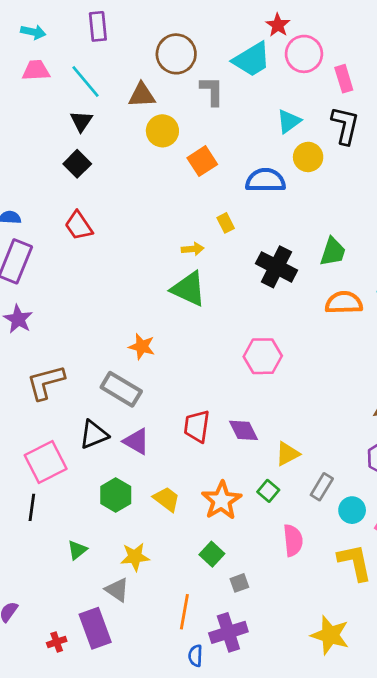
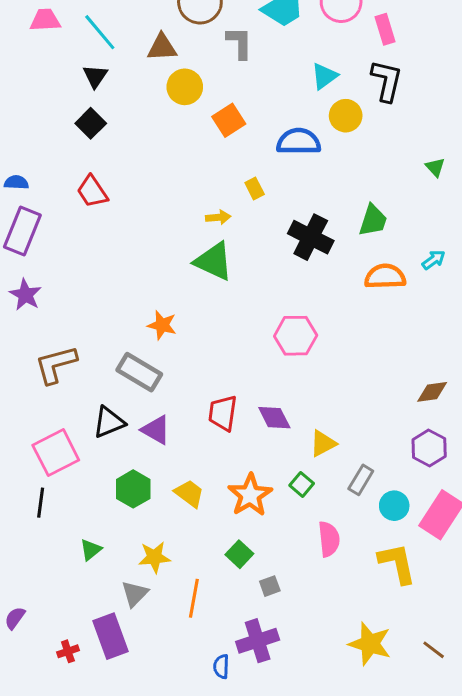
gray triangle: (117, 590) -> (135, 594), turned 40
orange line: (184, 612) -> (194, 598), moved

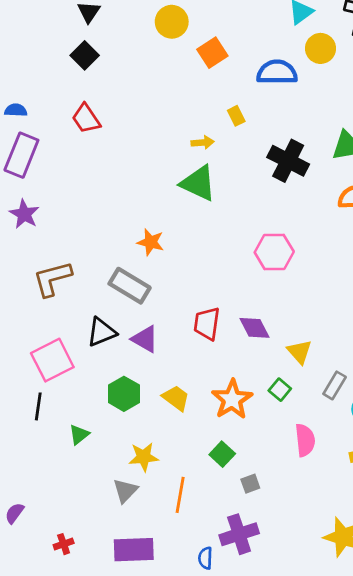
yellow triangle: (323, 443) -> (299, 352), turned -44
green triangle: (91, 550) -> (79, 435), moved
purple rectangle: (110, 636) -> (134, 550), moved, turned -72

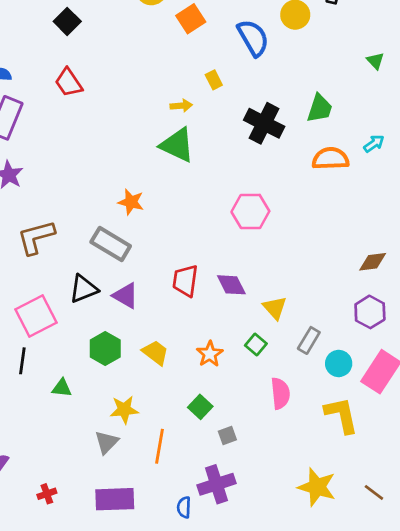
blue semicircle: (277, 72) -> (253, 38), turned 60
orange star: (232, 399) -> (210, 354), size x0.7
green triangle: (79, 435) -> (62, 388), turned 45

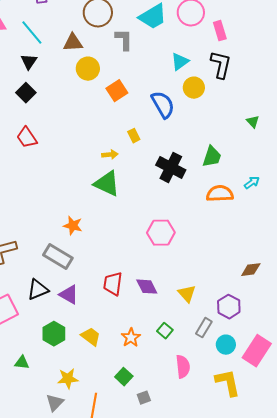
yellow triangle: (275, 308) -> (187, 294), moved
purple hexagon: (370, 312) -> (229, 307), moved

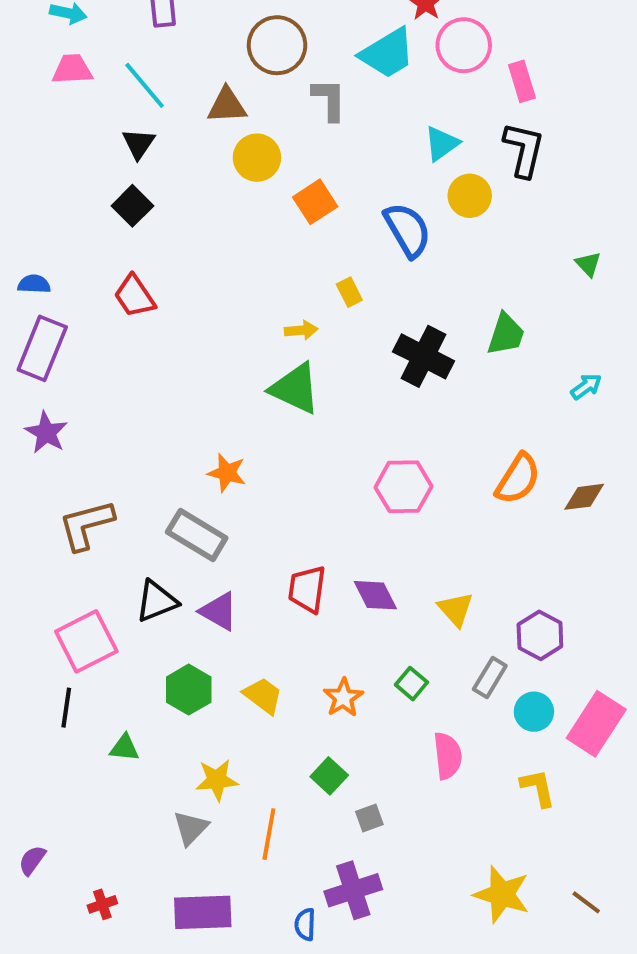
orange semicircle: (220, 194) -> (518, 479), moved, turned 124
brown diamond: (251, 270) -> (584, 497), moved
yellow L-shape: (228, 383) -> (538, 788), size x0.7

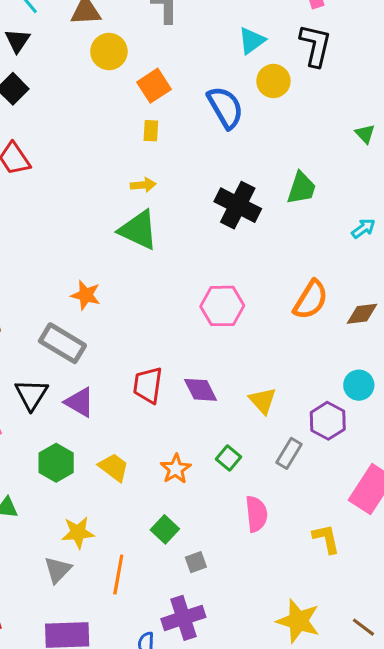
yellow rectangle: (349, 292) -> (151, 131), moved, turned 30
black triangle: (157, 601) -> (31, 394), turned -36
cyan circle: (534, 712) -> (359, 385), moved

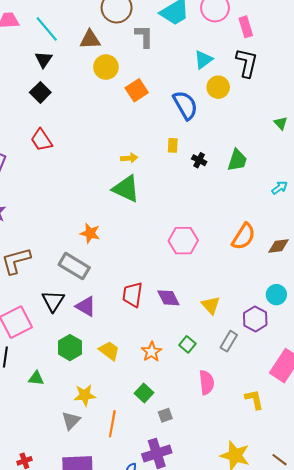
yellow rectangle: (151, 131) -> (173, 145), moved
black cross: (238, 205) -> (199, 160), moved, size x0.5

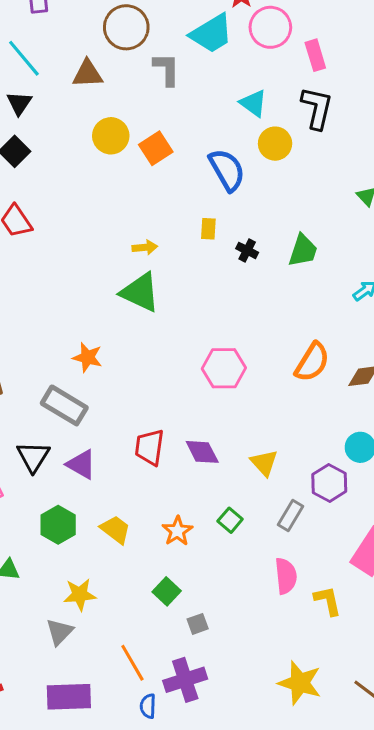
cyan triangle: (203, 60) -> (253, 103), turned -48
yellow circle: (106, 67) -> (111, 136), moved
pink semicircle: (207, 382) -> (286, 576), moved
orange line: (112, 424) -> (132, 663), moved, turned -40

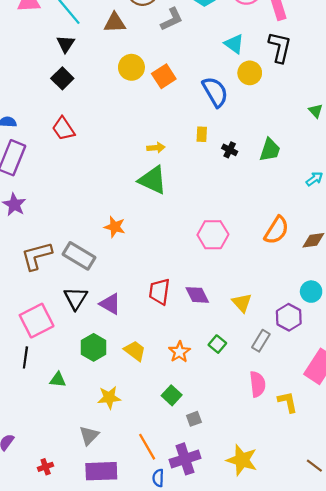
gray L-shape: (167, 69) -> (172, 19), turned 65
gray rectangle: (64, 405) -> (79, 256), moved
gray triangle: (60, 632) -> (89, 436), moved
yellow star: (300, 683) -> (242, 460), moved

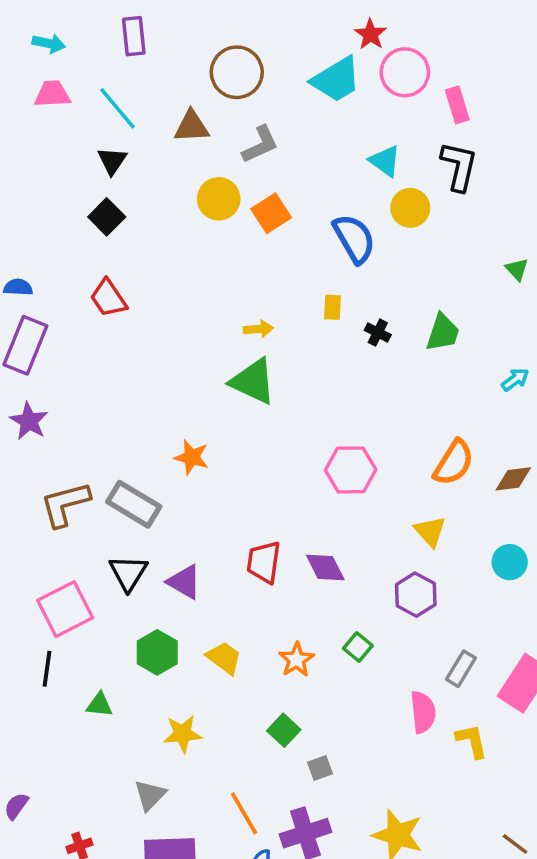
gray L-shape: (172, 19) -> (260, 145), moved
yellow triangle: (242, 303) -> (430, 531), moved
purple hexagon: (289, 317) -> (416, 595), moved
gray rectangle: (261, 341) -> (461, 669), moved

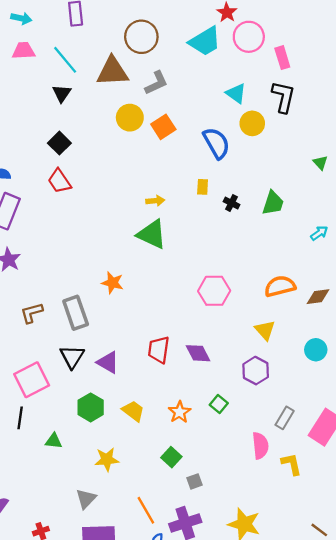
brown triangle: (192, 127) -> (112, 71), size x1.4
black square: (107, 217) -> (59, 143), moved
orange semicircle: (454, 463) -> (280, 286), turned -136
brown L-shape: (65, 504) -> (32, 313), size x0.7
gray rectangle: (134, 504) -> (76, 313), turned 40

